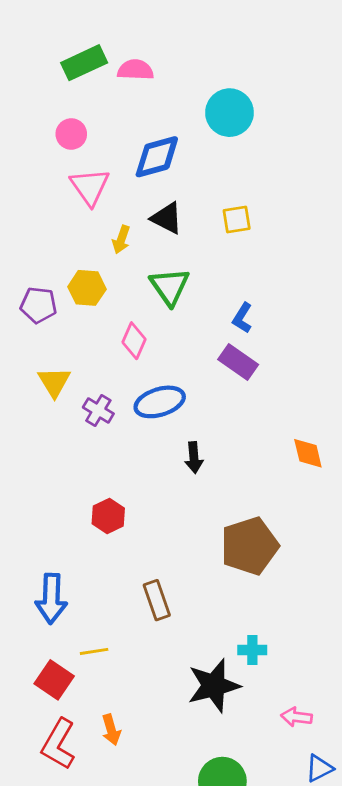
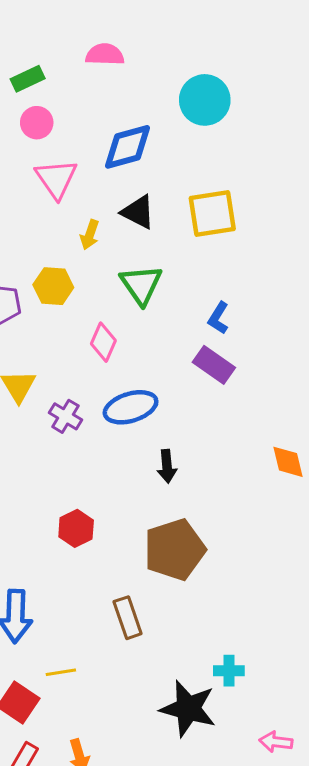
green rectangle: (84, 63) -> (28, 79), moved, size x0.7
yellow square: (237, 220) -> (212, 213), size x1.6
brown pentagon: (249, 546) -> (174, 550), moved
black star: (214, 686) -> (188, 709), turned 30

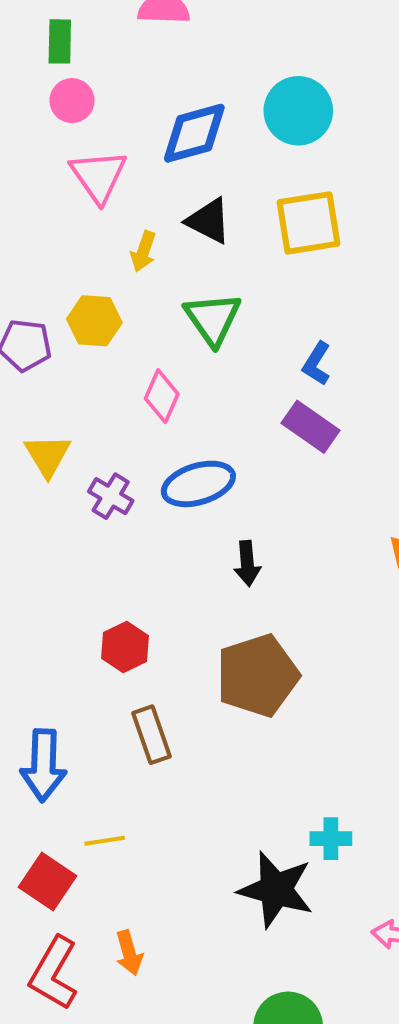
green rectangle: (28, 79) -> (60, 41), turned -64
cyan circle: (205, 100) -> (298, 111), moved
brown rectangle: (128, 618) -> (152, 735), moved

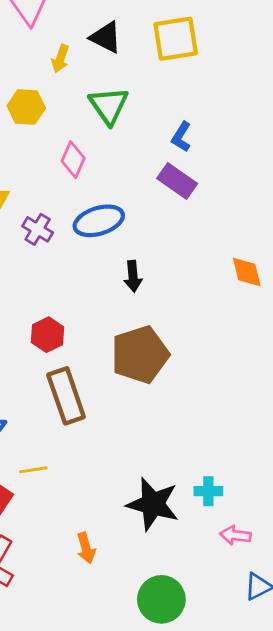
brown rectangle: (152, 735) -> (66, 396), size x1.4
cyan cross: (331, 839) -> (208, 491), moved
orange arrow: (129, 953) -> (86, 548), moved

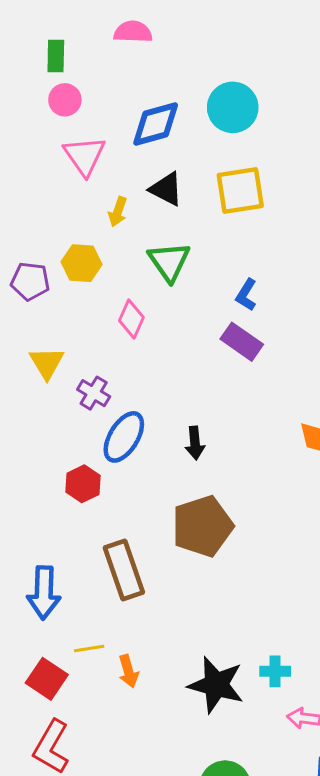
blue ellipse: (99, 221) -> (124, 437), moved, turned -42
red hexagon: (48, 335) -> (83, 484), moved
orange arrow: (86, 548) -> (128, 671), moved

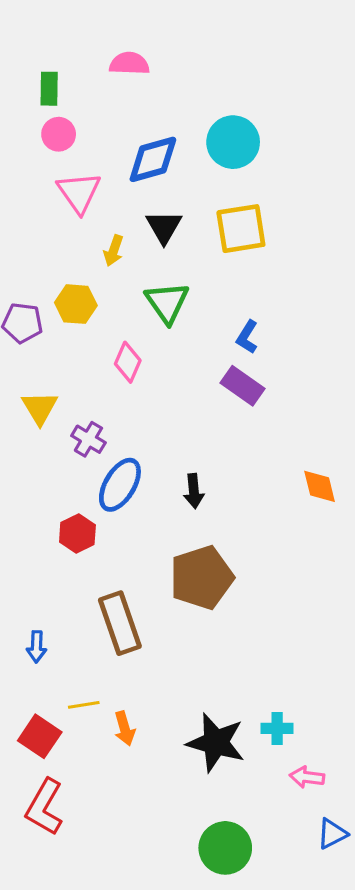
black triangle: (166, 189) -> (164, 227), turned 33
blue arrow: (44, 593) -> (37, 647), size x0.6

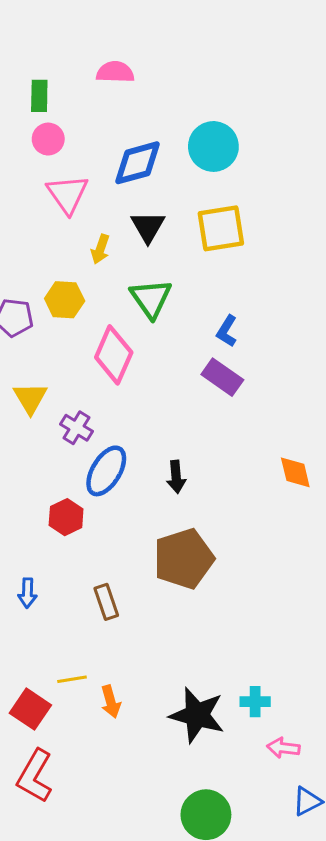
pink diamond: (128, 362) -> (114, 355), size x1.5
brown rectangle: (120, 623) -> (106, 602), size x0.6
blue arrow: (37, 647) -> (27, 593), moved

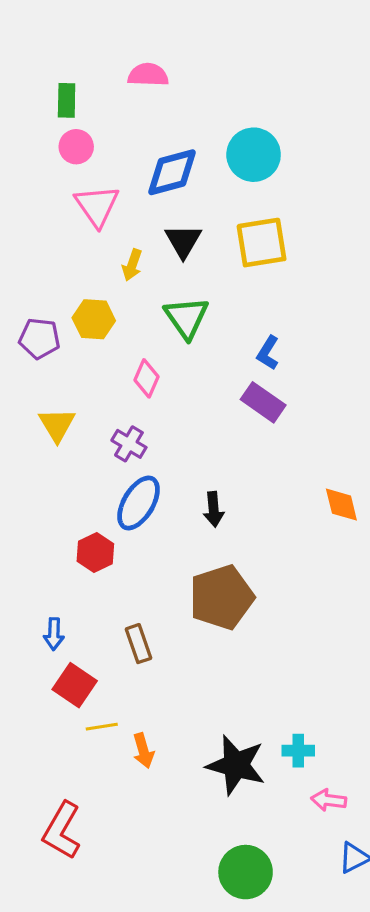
pink diamond: (114, 355) -> (146, 378), size x0.6
purple cross: (76, 428) -> (129, 444), moved
red square: (30, 709) -> (75, 685), moved

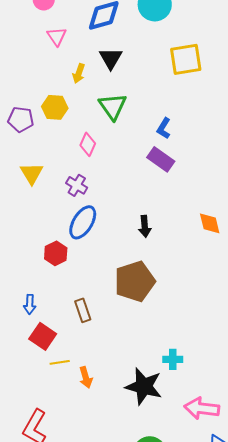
pink triangle: (97, 206) -> (57, 36), size x0.7
yellow square: (262, 243) -> (186, 59), moved
black arrow: (214, 509) -> (145, 226), moved
cyan cross: (298, 751) -> (173, 359), moved
pink arrow: (329, 800) -> (202, 408), size x1.6

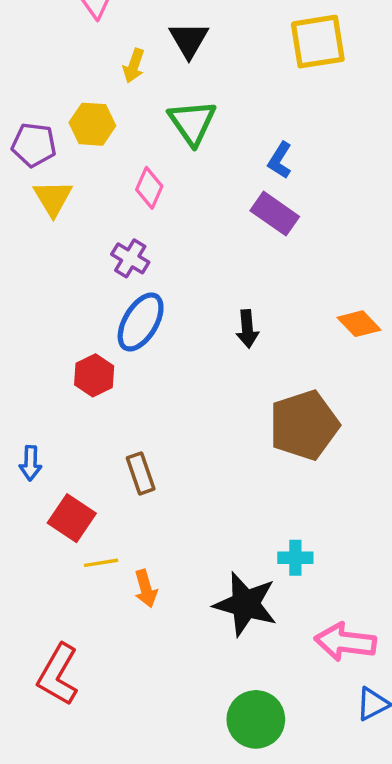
yellow triangle: (32, 173) -> (53, 198), moved
orange diamond: (210, 223) -> (359, 324), turned -30
brown pentagon: (135, 281) -> (304, 425), moved
blue arrow: (30, 304) -> (30, 463), moved

